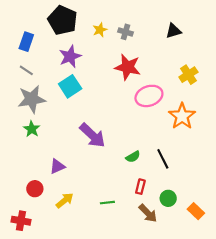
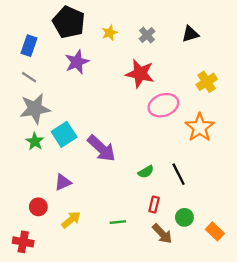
gray cross: (126, 32) -> (147, 35), moved, turned 32
cyan square: (70, 86) -> (64, 134), moved

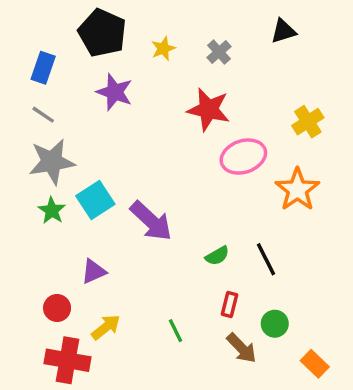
black triangle: (190, 34) -> (283, 31), moved
purple star: (77, 62) -> (115, 92), turned -30
green line: (118, 222) -> (175, 331), turned 70
orange rectangle: (215, 231) -> (315, 364), moved
red cross: (23, 242) -> (68, 360), moved, size x1.4

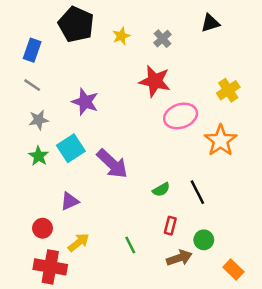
purple star: (115, 92) -> (85, 102), moved
gray star: (52, 162) -> (39, 120), size x0.6
brown arrow: (242, 348) -> (179, 258), turned -65

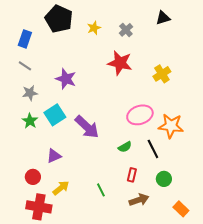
yellow cross: (228, 90) -> (162, 74), moved
pink ellipse: (181, 116) -> (140, 115), moved
orange star: (221, 141) -> (171, 126), moved, turned -30
green circle: (204, 240) -> (164, 179), moved

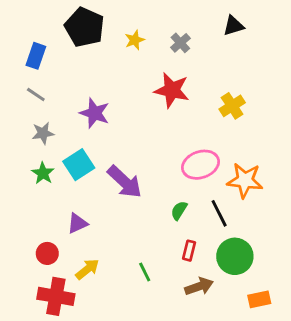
green semicircle: (125, 147) -> (179, 210), turned 152
green circle: (164, 179) -> (235, 256), size x1.6
orange rectangle: (181, 209) -> (259, 299), turned -56

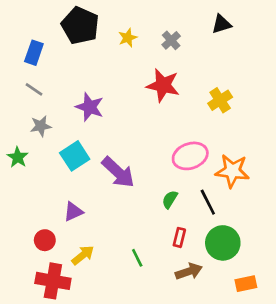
green star: (43, 173) -> (18, 157), moved

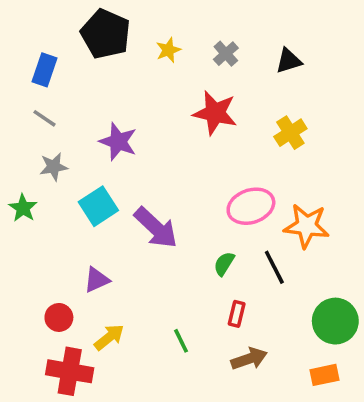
black triangle: (221, 24) -> (289, 61), moved
green circle: (223, 243) -> (335, 321), moved

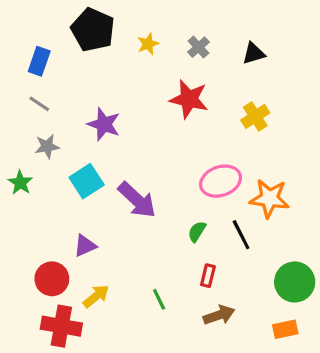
red circle: (59, 317) -> (52, 279), size x1.4

